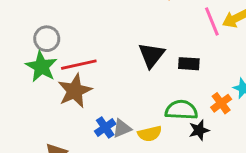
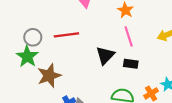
pink line: (212, 21) -> (129, 36), moved
red line: (79, 65) -> (66, 35), moved

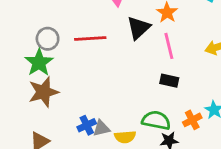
black triangle: (105, 55) -> (139, 28), moved
brown star: (49, 76) -> (44, 92), moved

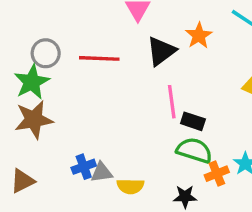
pink line: (169, 46) -> (172, 102), moved
green semicircle: (156, 120) -> (194, 150), moved

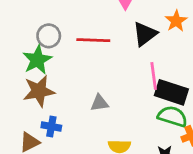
black rectangle: (193, 121) -> (171, 92), size x1.6
blue cross: (84, 167) -> (51, 126), moved, turned 30
gray triangle: (102, 172) -> (99, 103), moved

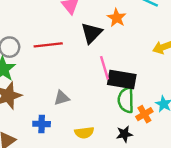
green semicircle: (173, 116) -> (126, 100), turned -100
blue cross: (51, 126) -> (42, 124), moved

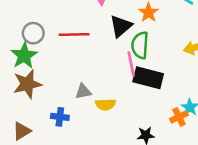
green semicircle: (126, 100) -> (140, 45), moved
orange cross: (144, 114) -> (179, 117), moved
yellow semicircle: (84, 133) -> (105, 104), moved

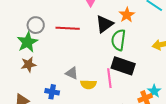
pink line: (131, 64) -> (109, 78), moved
brown star: (27, 84) -> (29, 64), size x0.7
gray triangle: (83, 91) -> (72, 73), turned 32

